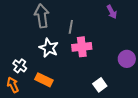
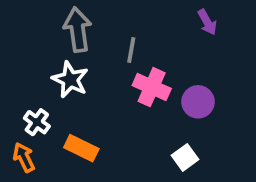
pink cross: (82, 47) -> (152, 87), turned 30
white star: (49, 48) -> (70, 80), moved
purple circle: (127, 59) -> (198, 102), moved

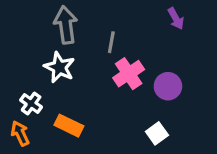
pink cross: (152, 87) -> (129, 74), turned 32

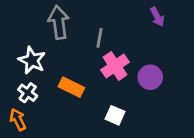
white star: (59, 67) -> (32, 60), moved
orange rectangle: (69, 126) -> (71, 87), moved
white square: (157, 133) -> (115, 115), moved, turned -30

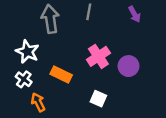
gray line: (100, 38) -> (89, 12), moved
orange arrow: (18, 120) -> (38, 102), moved

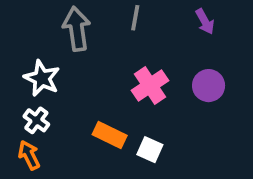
purple circle: (129, 66) -> (209, 86), moved
orange rectangle: (61, 74) -> (110, 135), moved
orange arrow: (38, 102) -> (29, 155), moved

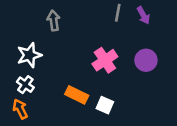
gray line: (135, 18) -> (118, 13), moved
gray arrow: (77, 29) -> (54, 20), size x0.7
white star: (42, 78) -> (29, 55), turned 30

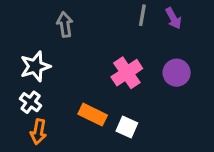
orange arrow: (20, 109) -> (38, 132), moved, turned -144

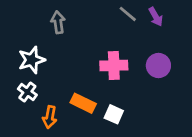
gray line: (142, 15) -> (128, 14), turned -60
pink cross: (127, 73) -> (114, 66), turned 32
orange arrow: (38, 132) -> (50, 117), moved

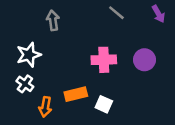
purple arrow: (156, 17) -> (158, 14), moved
orange rectangle: (83, 103) -> (76, 94), turned -40

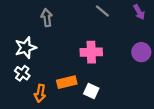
purple circle: (144, 60) -> (141, 52), moved

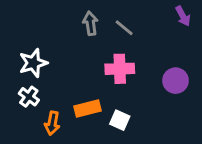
gray line: (102, 11) -> (124, 28), moved
gray arrow: (47, 18) -> (90, 23), moved
purple circle: (141, 52) -> (176, 81), moved

